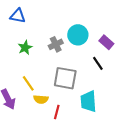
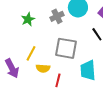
yellow line: (28, 83) -> (31, 53), turned 63

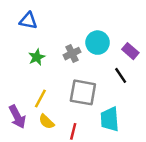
yellow semicircle: (43, 68) -> (46, 122), moved, turned 40

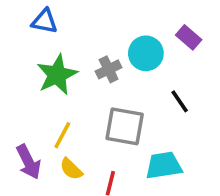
purple rectangle: (130, 51) -> (189, 37), moved
green star: (37, 57) -> (57, 75), size x1.6
cyan trapezoid: (110, 119) -> (164, 165), turned 85

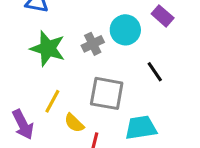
green star: (57, 75) -> (48, 49), turned -30
yellow semicircle: (71, 169) -> (74, 123), moved

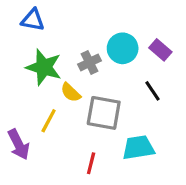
purple rectangle: (163, 16) -> (160, 50), moved
yellow semicircle: (74, 123) -> (71, 92), moved

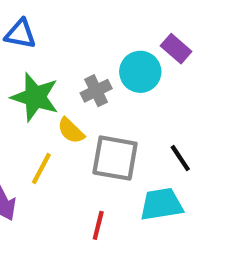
purple rectangle: (160, 50) -> (176, 49), moved
black line: (153, 91) -> (180, 158), moved

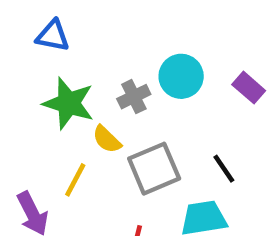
purple rectangle: (176, 49) -> (249, 88), moved
gray square: (115, 158) -> (154, 169), turned -33

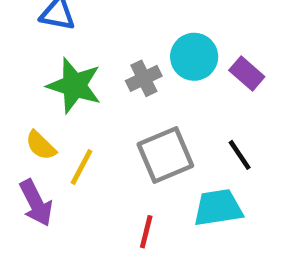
purple rectangle: (249, 88) -> (247, 74), moved
yellow semicircle: (107, 139) -> (41, 145), moved

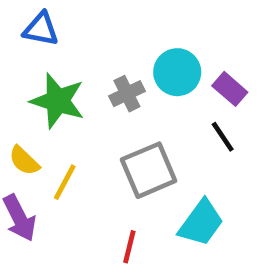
black line: (240, 155) -> (223, 137), moved
cyan trapezoid: (218, 208) -> (201, 223), turned 135

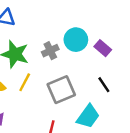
black line: (223, 137) -> (104, 85), moved
yellow line: (65, 182) -> (25, 82), moved

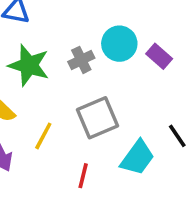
yellow line: (25, 82) -> (43, 136), moved
black line: (104, 85) -> (177, 136), moved

